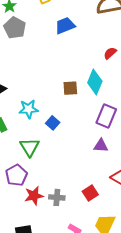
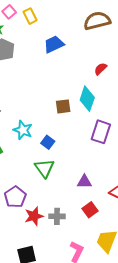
cyan star: (29, 109) -> (23, 130), turned 30
purple triangle: (101, 146) -> (84, 182), moved
green triangle: (30, 147) -> (44, 168), moved

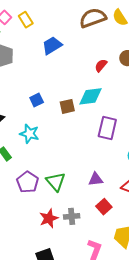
cyan diamond: (87, 99) -> (90, 96), turned 70
blue square: (48, 142) -> (37, 100), moved, turned 32
green triangle: (44, 168) -> (56, 182), moved
purple pentagon: (15, 197) -> (28, 182), moved

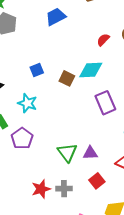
brown square: (67, 106) -> (67, 78), turned 35
purple rectangle: (107, 128) -> (105, 103), turned -40
purple pentagon: (28, 182) -> (22, 138), moved
green triangle: (56, 182) -> (67, 152), moved

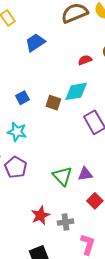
red semicircle: (103, 40) -> (85, 60), turned 32
gray cross: (64, 189) -> (66, 222), moved

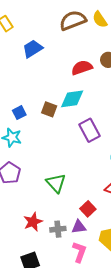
red semicircle: (85, 60) -> (82, 68), size x1.5
blue square: (22, 98) -> (19, 113), moved
purple triangle: (85, 174) -> (79, 227), moved

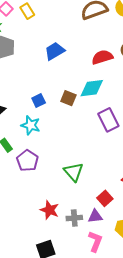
blue trapezoid: (33, 49) -> (55, 51), moved
red star: (33, 222) -> (50, 210), turned -30

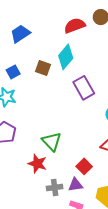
blue trapezoid: (55, 51) -> (20, 34), moved
cyan diamond: (92, 88) -> (66, 57), turned -40
red star: (50, 210) -> (37, 164), moved

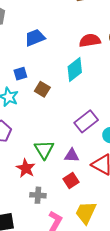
brown square: (43, 68) -> (42, 89), moved
purple rectangle: (84, 88) -> (86, 121), moved, turned 70
purple triangle: (75, 185) -> (72, 155), moved

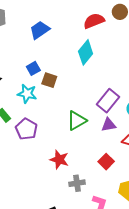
brown square: (42, 89) -> (49, 80), moved
green triangle: (44, 150) -> (77, 121), moved, turned 45
purple triangle: (72, 155) -> (109, 125), moved

